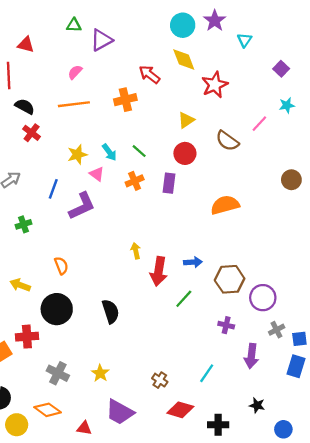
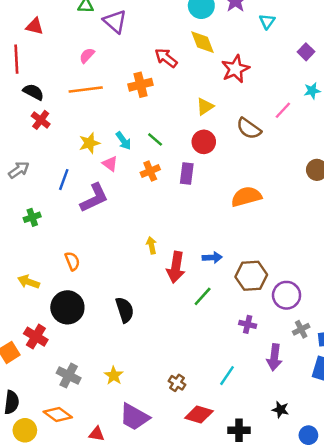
purple triangle: (101, 40) -> (115, 21), turned -50
red cross: (27, 337) -> (36, 337), turned 35

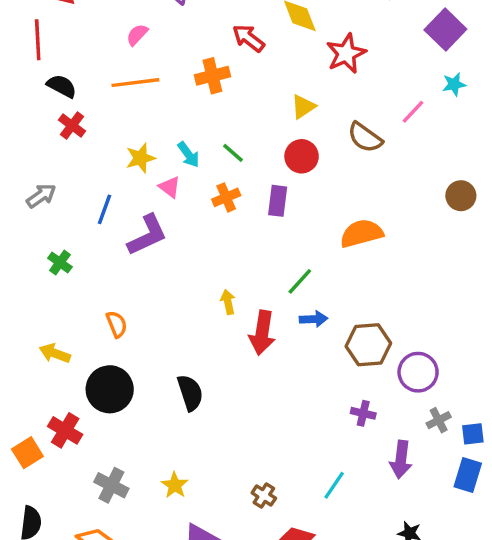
purple square: (306, 52) -> (445, 30), size x1.6
green cross: (32, 217) -> (60, 263), turned -35
green line: (203, 296) -> (300, 281), moved

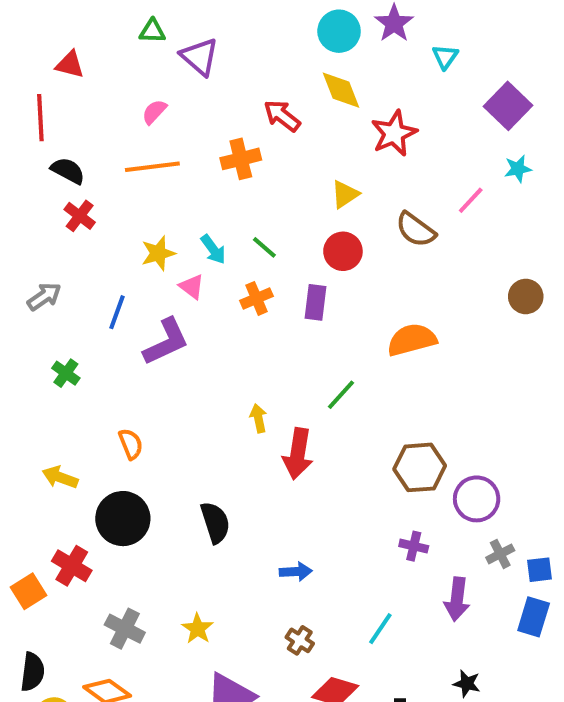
blue arrow: (314, 319) -> (296, 572), moved

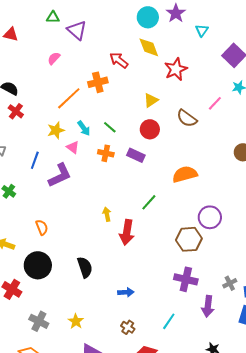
orange line: (152, 167) -> (69, 98), moved, turned -36
orange cross: (256, 298) -> (106, 153), turned 35
purple rectangle: (315, 302) -> (136, 155), turned -72
purple circle: (477, 499) -> (210, 217), moved
purple cross: (414, 546) -> (186, 279), size x1.6

